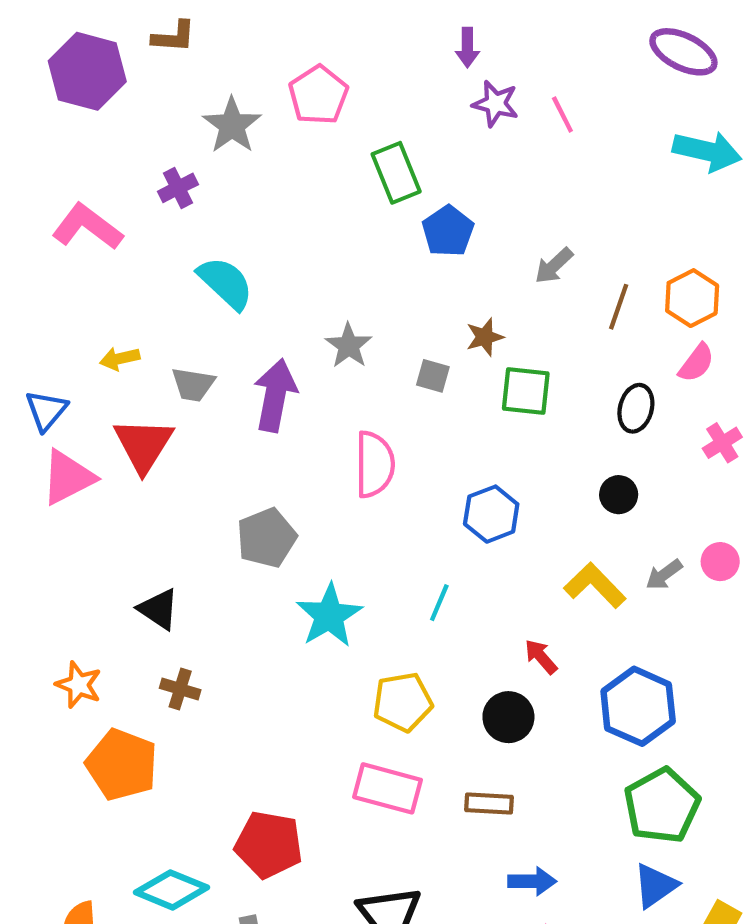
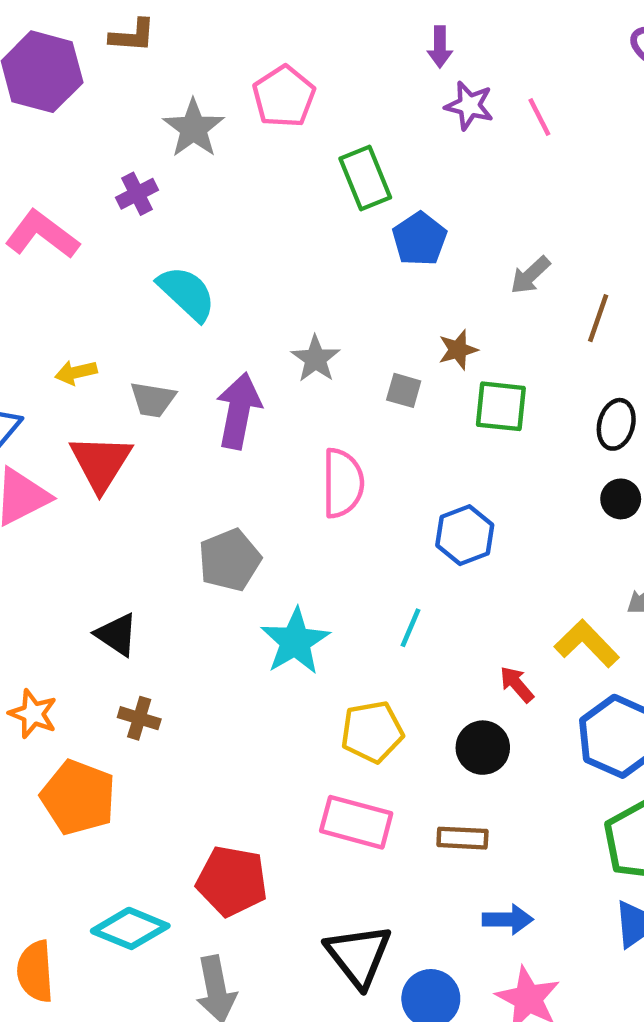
black circle: (619, 495) -> (621, 499), moved
yellow L-shape: (595, 585) -> (587, 644), moved

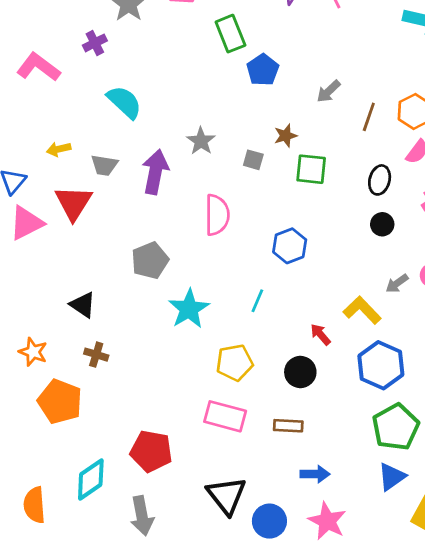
cyan diamond: (130, 928) -> (91, 479), turned -57

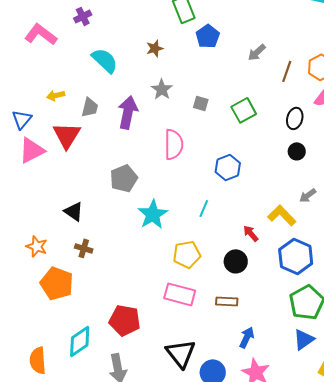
brown star: (286, 136) -> (155, 48), moved
gray trapezoid: (104, 165) -> (90, 107), turned -85
green square: (311, 169) -> (244, 110), turned -35
blue arrow: (315, 474) -> (247, 337), turned -65

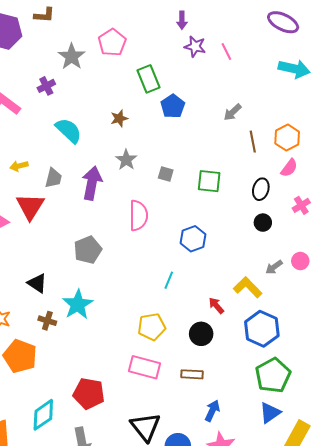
gray arrow: (257, 52) -> (232, 112), moved
brown line: (287, 71) -> (253, 142), turned -30
green square: (244, 110) -> (209, 181), turned 35
cyan star: (153, 214) -> (78, 305), moved

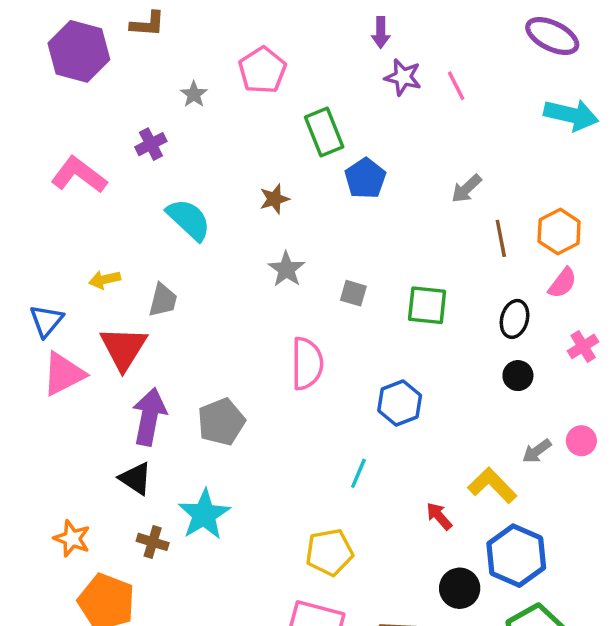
gray star: (72, 57) -> (194, 94), size x0.6
purple arrow: (92, 183) -> (149, 417), moved
black circle: (201, 334) -> (460, 588), moved

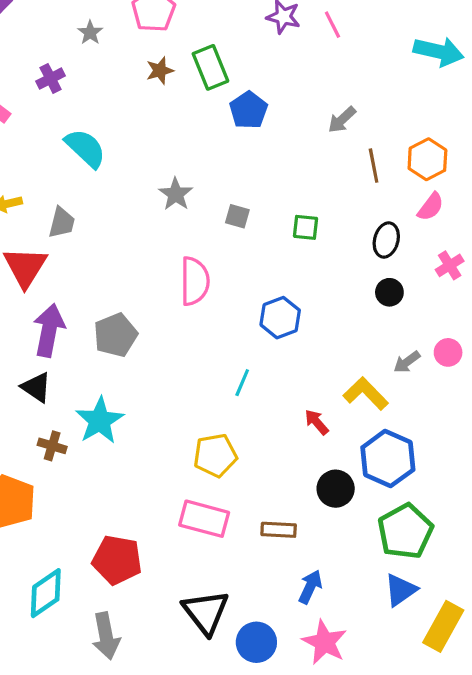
brown star: (274, 199) -> (160, 71), moved
green square: (427, 305) -> (306, 227), size x0.7

